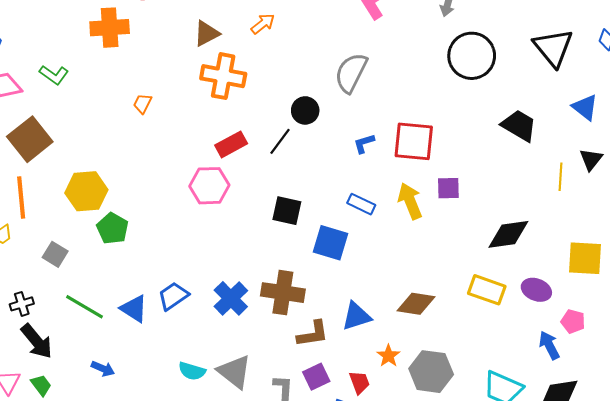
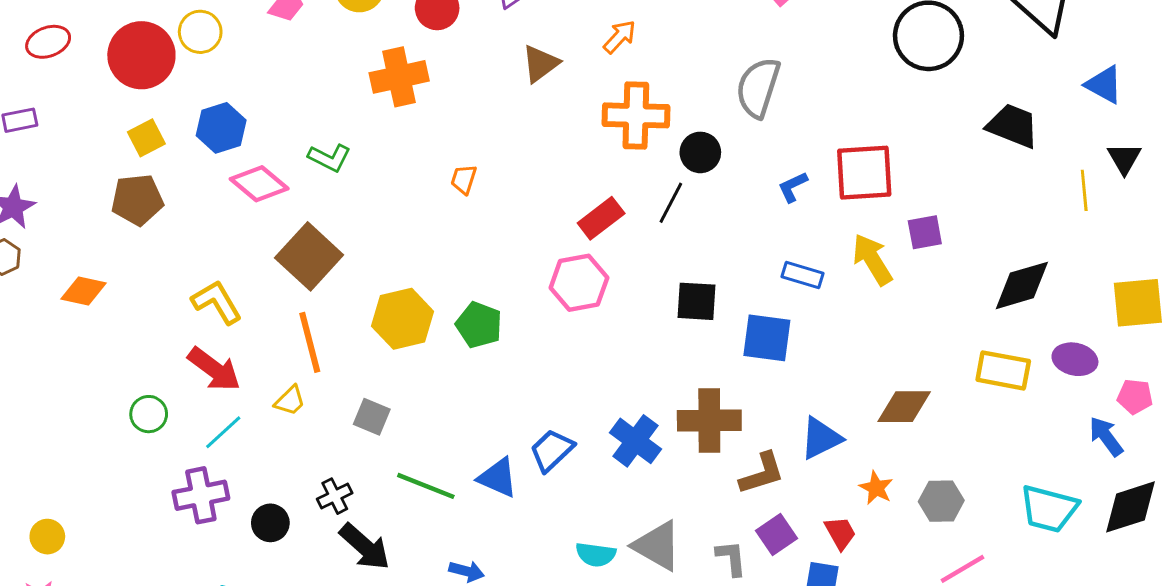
orange cross: (223, 76) -> (636, 115), moved
green pentagon: (113, 228) -> (479, 325), moved
gray hexagon: (431, 372) -> (941, 501), size x0.7

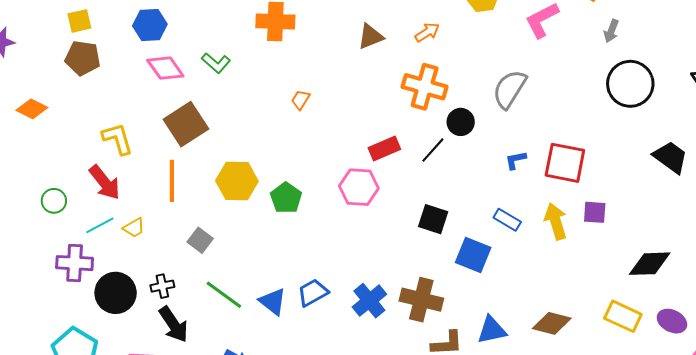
yellow square: (146, 138) -> (79, 21), moved
yellow trapezoid: (290, 401) -> (134, 228), moved
black circle: (270, 523) -> (116, 293), size x1.6

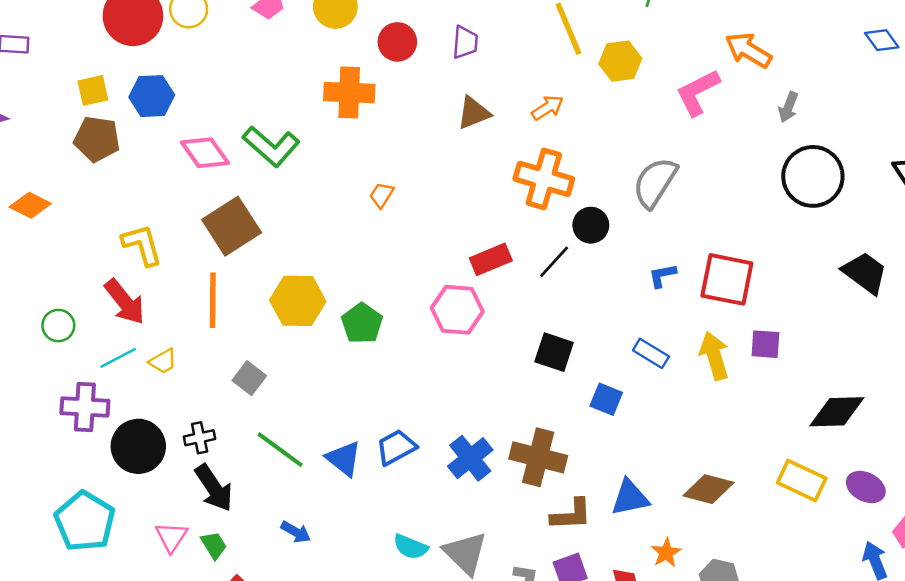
blue hexagon: (150, 25) -> (152, 96), moved
green L-shape: (216, 63) -> (271, 146), size x1.5
blue square: (473, 255) -> (606, 399), size x0.7

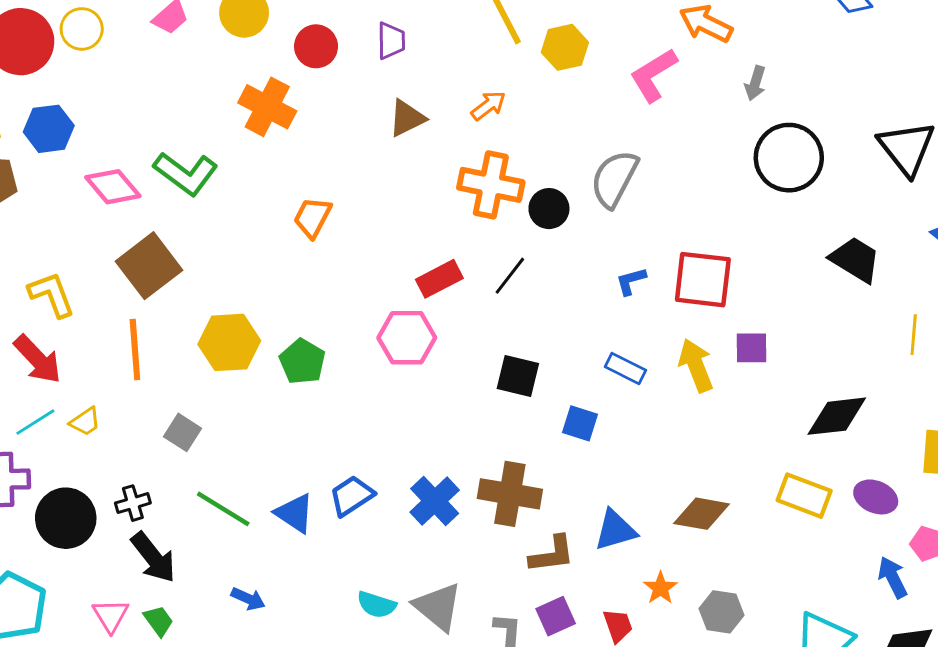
orange cross: (349, 93) -> (267, 107), turned 30
orange trapezoid: (382, 195) -> (313, 217), size x1.4
black circle: (591, 225) -> (549, 209), moved

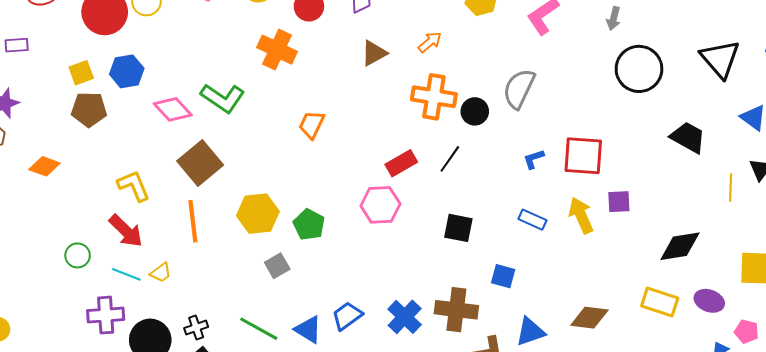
cyan line: (35, 422) -> (126, 274), turned 56
blue square: (580, 423) -> (503, 276), moved
gray square: (182, 432) -> (277, 266), moved, turned 30

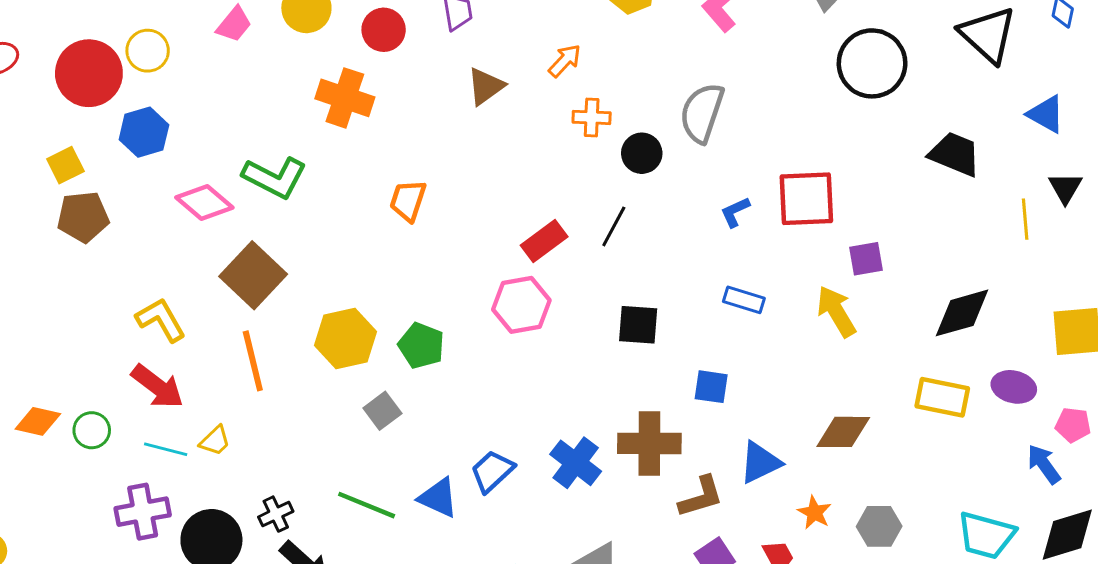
blue hexagon: (127, 71) -> (144, 132), moved
orange cross: (434, 97) -> (592, 117), moved, size x0.6
orange diamond: (44, 166) -> (38, 421), moved
yellow arrow: (581, 215) -> (836, 311), moved

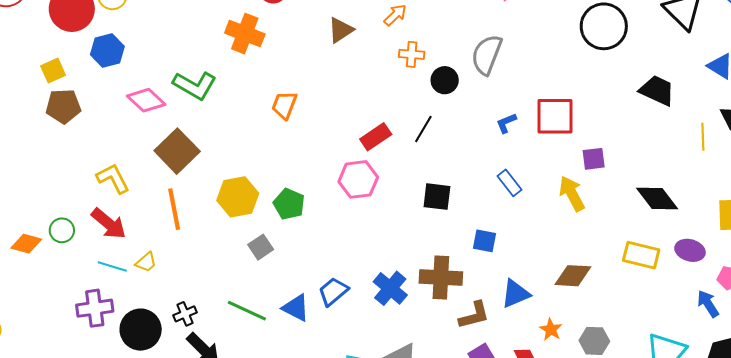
blue rectangle: (744, 300) -> (509, 183), turned 32
black diamond: (962, 313) -> (657, 199), turned 66
green circle: (92, 430) -> (62, 230), moved

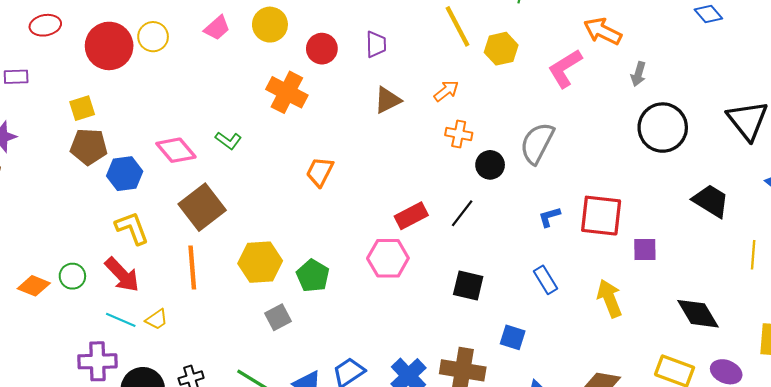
blue hexagon: (107, 51) -> (125, 174), moved
green L-shape: (195, 85) -> (228, 141), size x0.6
purple square: (594, 159) -> (645, 250), moved

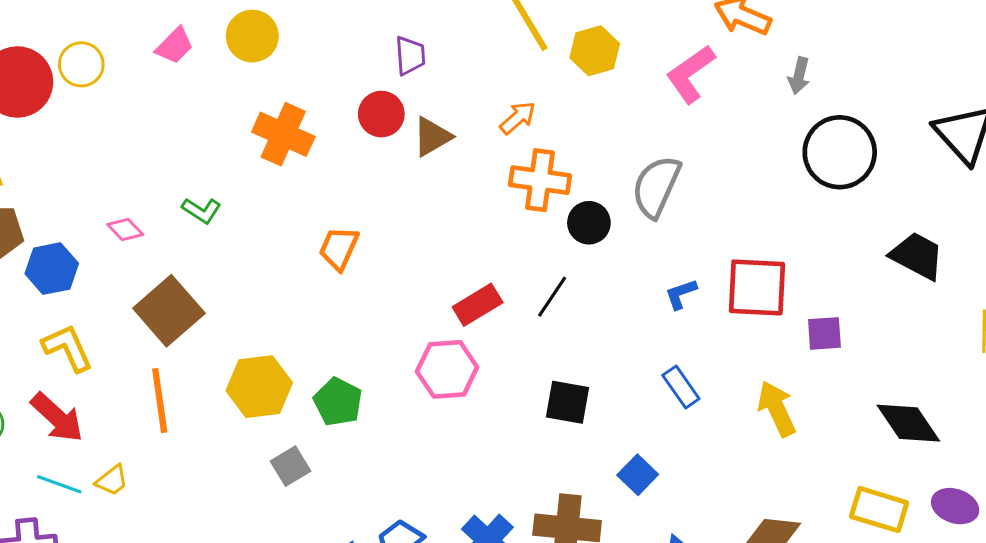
red circle: (322, 49) -> (381, 114), moved
orange cross: (459, 134) -> (540, 180), size x1.5
pink diamond: (176, 150) -> (125, 229), size x0.6
blue square: (513, 337) -> (638, 475), turned 30

